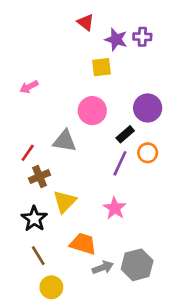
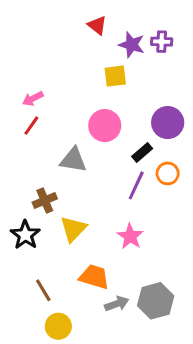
red line: (28, 153) -> (31, 126), moved
black star: (34, 219) -> (25, 235), moved

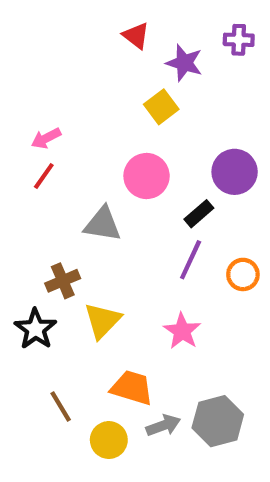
purple cross: (162, 42) -> (239, 40), moved
yellow square: (115, 76) -> (161, 107), turned -30
orange circle: (168, 173) -> (243, 274), moved
yellow circle: (58, 326) -> (109, 440), moved

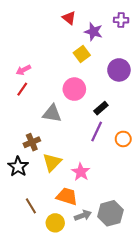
purple circle: (235, 172) -> (119, 70), moved
pink star: (182, 331) -> (81, 172), moved

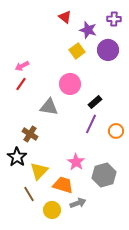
purple circle: (119, 70) -> (108, 50), moved
brown cross: (32, 142) -> (30, 134), turned -35
yellow triangle: (52, 162) -> (39, 171), moved
gray hexagon: (110, 213) -> (104, 175), moved

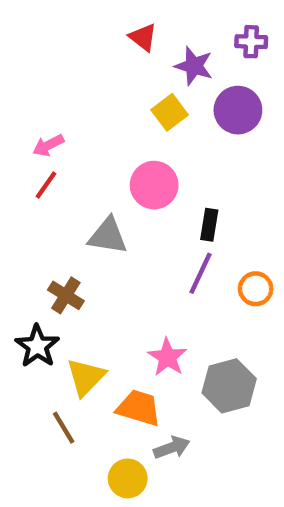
black rectangle: (95, 102) -> (209, 225), turned -40
yellow circle: (52, 210) -> (128, 478), moved

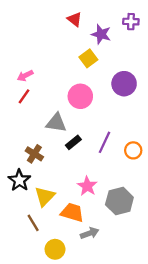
purple circle: (238, 110) -> (124, 84), moved
black rectangle: (209, 225) -> (73, 142), moved, turned 42
yellow circle: (128, 478) -> (55, 249), moved

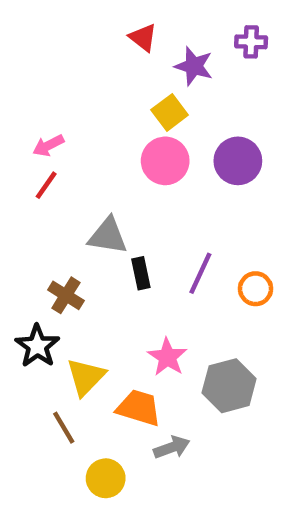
pink circle: (80, 96) -> (165, 161), moved
black rectangle: (73, 142) -> (141, 273), turned -63

